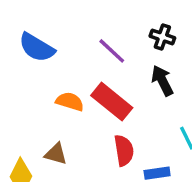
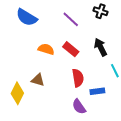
black arrow: (162, 81) -> (100, 47), moved
red rectangle: (112, 102) -> (71, 49), size x0.7

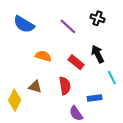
red rectangle: (71, 49) -> (76, 62), moved
red semicircle: (78, 78) -> (65, 86), moved

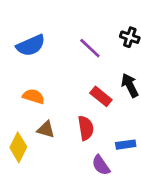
blue semicircle: (24, 24) -> (31, 45), turned -55
orange semicircle: (43, 56) -> (33, 96), moved

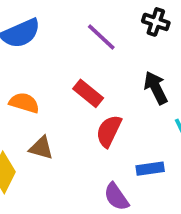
red rectangle: (101, 96) -> (88, 93), moved
red semicircle: (86, 128) -> (109, 131), moved, turned -145

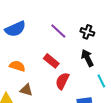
black cross: (156, 22) -> (87, 32), moved

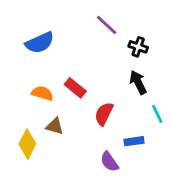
purple line: (58, 31) -> (107, 25), moved
red rectangle: (51, 61) -> (75, 88), moved

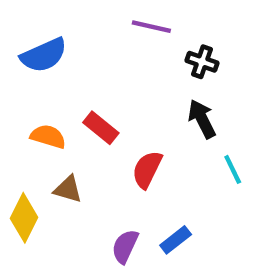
purple line: (107, 25) -> (151, 27), turned -30
blue rectangle: (134, 141) -> (176, 240), moved, turned -30
purple semicircle: (109, 162) -> (125, 246), moved, turned 60

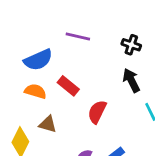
purple line: (151, 27) -> (78, 37), moved
blue semicircle: (44, 55) -> (38, 60), moved

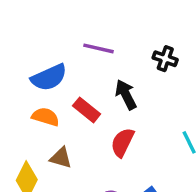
black arrow: (131, 80) -> (126, 95), moved

